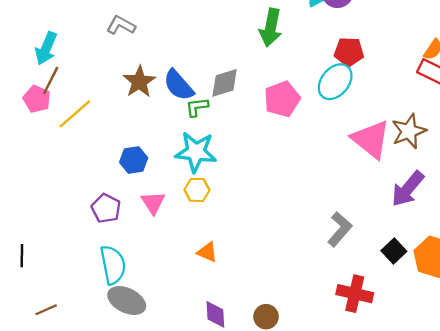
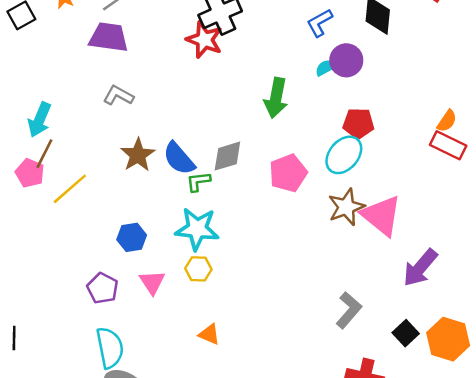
brown star: (409, 131) -> (346, 207), moved

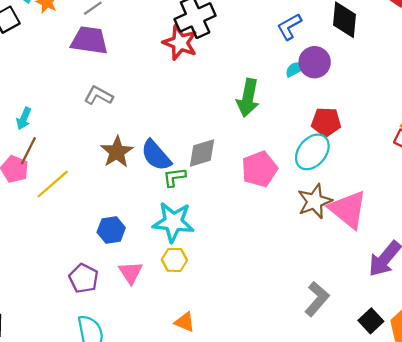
cyan arrow: (40, 120) -> (24, 119), size x0.7

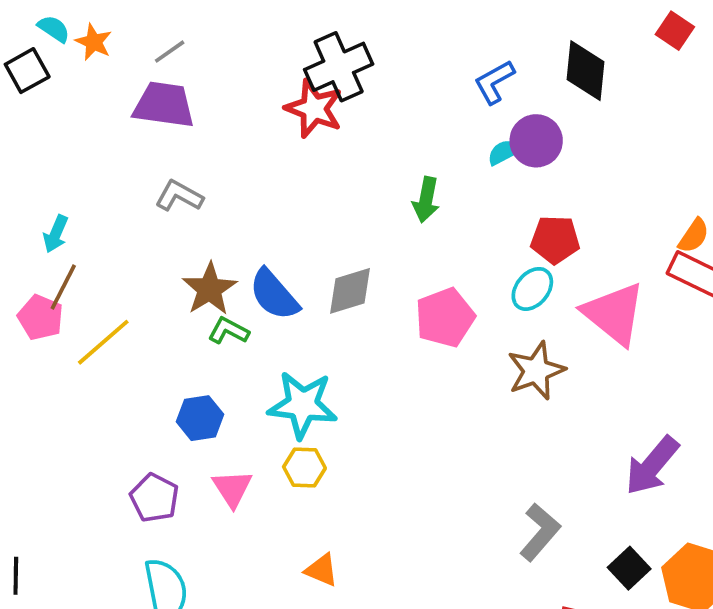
green arrow: (248, 98) -> (426, 200), size x0.7
cyan ellipse: (312, 152) -> (532, 289), size x0.7
green L-shape: (174, 177) -> (228, 331), moved, turned 35
pink triangle: (348, 209) -> (614, 314), moved

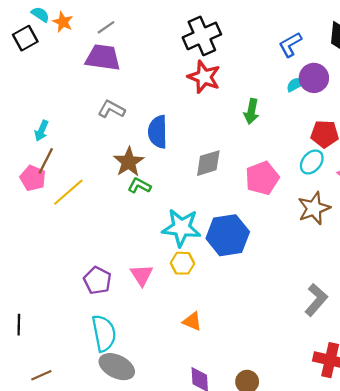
red star: (314, 109) -> (204, 77), moved
blue semicircle: (274, 295) -> (158, 132), moved, turned 40
blue hexagon: (200, 418) -> (228, 235), moved, size x1.6

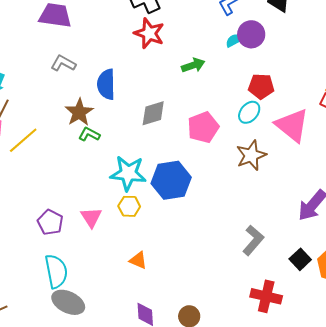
green arrow: (251, 111) -> (193, 65), turned -120

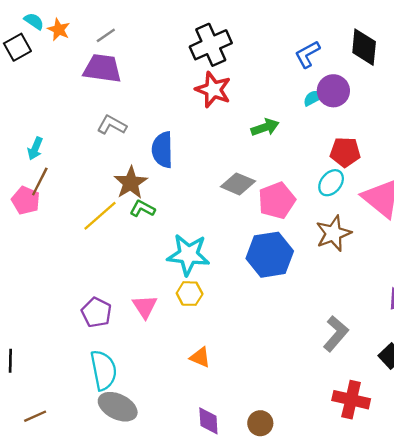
gray diamond: (153, 113) -> (238, 184), moved, turned 40
yellow line: (23, 140) -> (100, 216), moved
blue hexagon: (171, 180) -> (270, 255), moved

